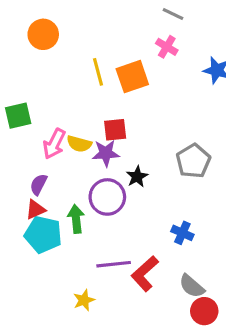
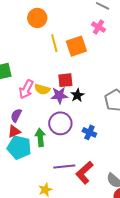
orange circle: (43, 34) -> (37, 18), moved
black star: (137, 177) -> (77, 95), moved
blue cross: (182, 233) -> (89, 132), moved

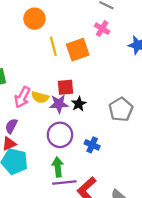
green arrow: (40, 137) -> (58, 167), moved

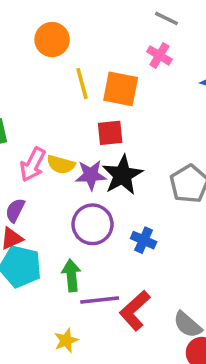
orange square: (78, 50) -> (121, 89), turned 30
red square: (65, 87) -> (110, 133), moved
black star: (79, 104) -> (122, 175), size x1.6
green arrow: (58, 167) -> (71, 275), moved

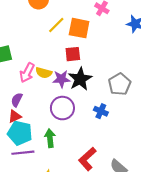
yellow line: (82, 84) -> (56, 25), turned 60
blue cross: (144, 240) -> (101, 111), moved
purple line: (100, 300) -> (23, 153), moved

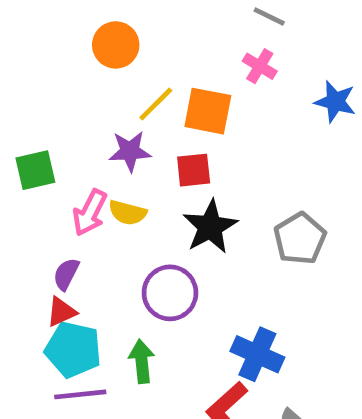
purple star: (61, 79) -> (130, 151), moved
blue cross: (101, 111) -> (257, 354), moved, size x1.5

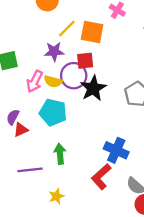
purple semicircle: (66, 274) -> (13, 117), moved
purple circle: (170, 293) -> (74, 76), moved
cyan pentagon: (73, 350) -> (53, 112), moved

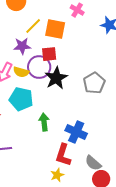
green arrow: (60, 154) -> (44, 122), moved
red L-shape: (101, 177) -> (63, 155), turned -30
yellow star: (56, 196) -> (57, 175), moved

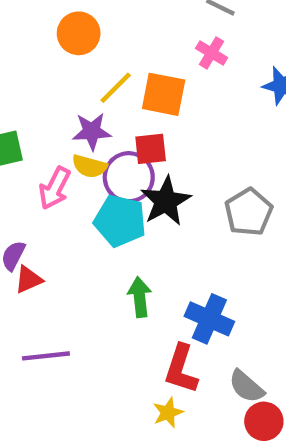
yellow semicircle: (21, 72) -> (89, 166), moved
cyan pentagon: (21, 99) -> (120, 221), moved

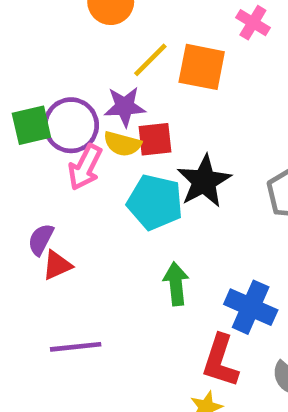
red square: (151, 149) -> (155, 139), moved
purple circle: (129, 177) -> (71, 125), moved

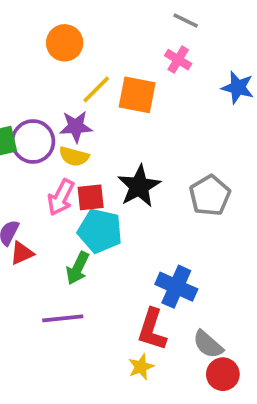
red square: (155, 139) -> (91, 197), moved
pink arrow: (85, 167) -> (61, 197), moved
cyan pentagon: (155, 202) -> (100, 231), moved
green arrow: (176, 284) -> (78, 268), moved, turned -148
purple line: (76, 347) -> (63, 318), moved

